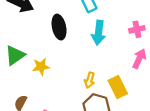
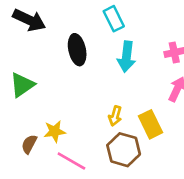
yellow star: (41, 67) -> (55, 131), moved

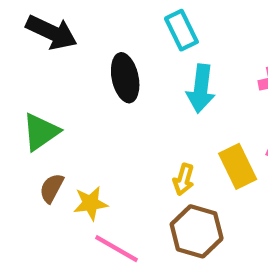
yellow rectangle: (150, 124) -> (238, 166), moved
brown semicircle: (29, 144) -> (52, 188), moved

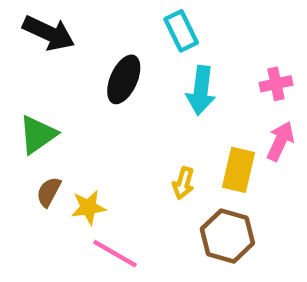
black ellipse: (125, 78) -> (124, 79), turned 36
yellow rectangle: (238, 166) -> (238, 170), turned 39
brown hexagon: (197, 231) -> (227, 236), moved

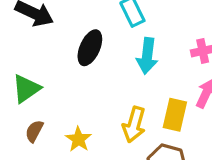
yellow arrow: (183, 183) -> (134, 125), size x1.5
yellow star: (88, 207) -> (78, 139), moved, turned -30

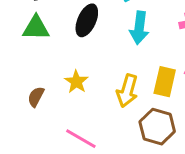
green triangle: (26, 89) -> (36, 28), moved, turned 36
yellow star: (78, 139) -> (76, 82), moved

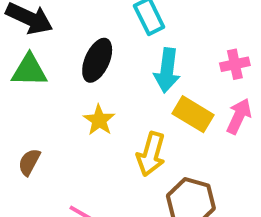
yellow star: (76, 82) -> (99, 120), moved
yellow rectangle: (165, 82) -> (193, 114), moved, turned -72

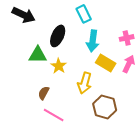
green triangle: (29, 70) -> (38, 55), moved
brown semicircle: (29, 162) -> (44, 93), moved

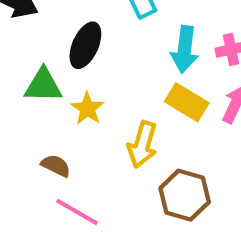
cyan arrow: (93, 41) -> (185, 49), moved
brown semicircle: (44, 93) -> (56, 166), turned 88

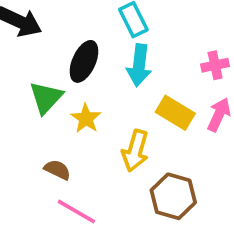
cyan arrow: (185, 49) -> (139, 65), moved
green triangle: (43, 85) -> (46, 98), turned -48

